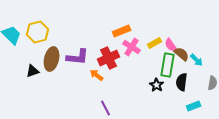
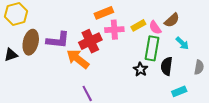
pink cross: (132, 47) -> (114, 30), turned -36
brown semicircle: (182, 54) -> (172, 20), moved, turned 98
orange arrow: (97, 75) -> (78, 59), size x1.6

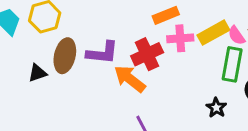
yellow rectangle: (138, 25) -> (213, 33), size x1.5
black star: (140, 69) -> (216, 108), moved

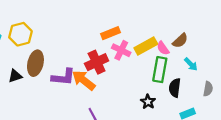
pink cross: (180, 38) -> (121, 50), turned 30
purple L-shape: (102, 53) -> (63, 77), moved

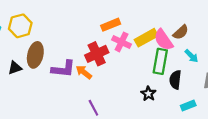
pink semicircle: (163, 48) -> (163, 40), size x1.5
orange arrow: (84, 80) -> (84, 72), size x0.7

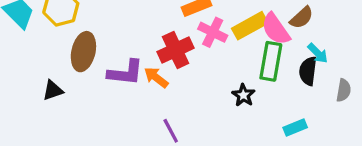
black triangle: (15, 68) -> (53, 90), moved
black semicircle: (175, 80) -> (308, 71), moved
black star: (148, 94) -> (243, 95), moved
cyan rectangle: (188, 106) -> (295, 128), moved

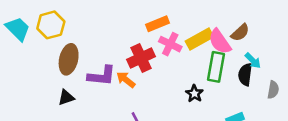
black triangle: (53, 90) -> (66, 97), moved

